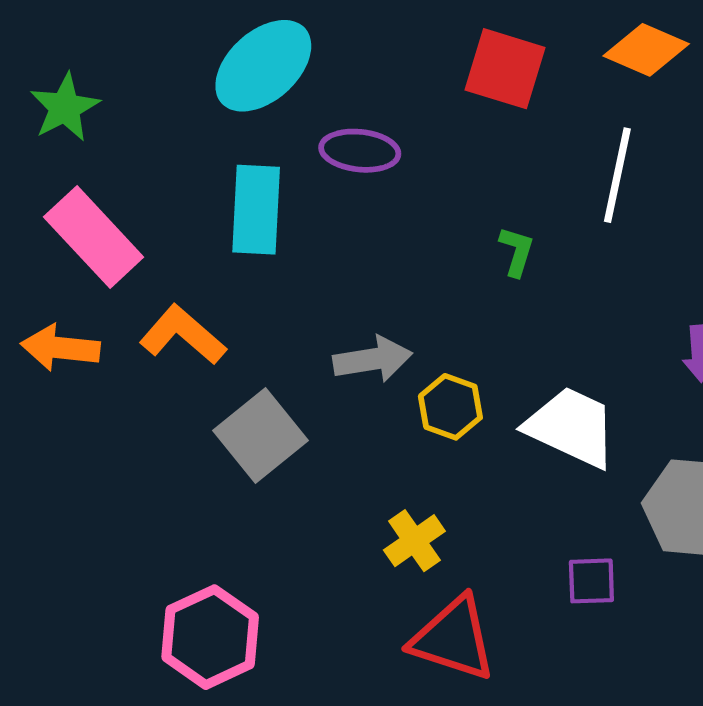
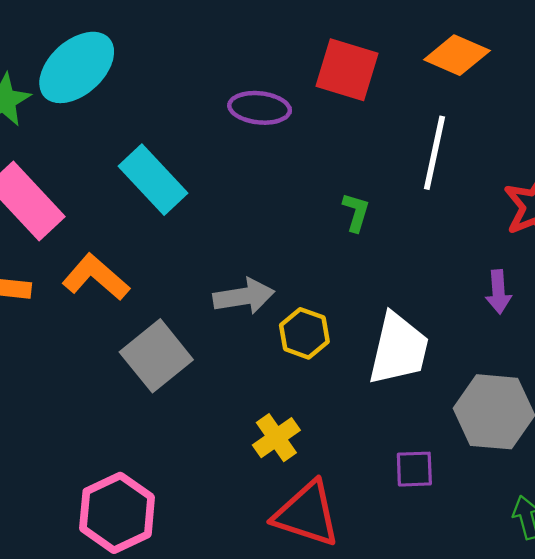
cyan ellipse: (263, 66) -> (77, 67), moved
purple ellipse: (360, 151) -> (260, 108), moved
cyan rectangle: (256, 210) -> (153, 180), turned -46
white trapezoid: (571, 427) -> (399, 349), turned 78

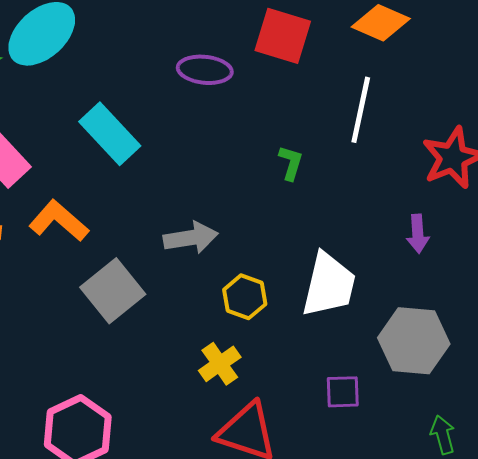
yellow hexagon: (304, 333) -> (245, 297), moved

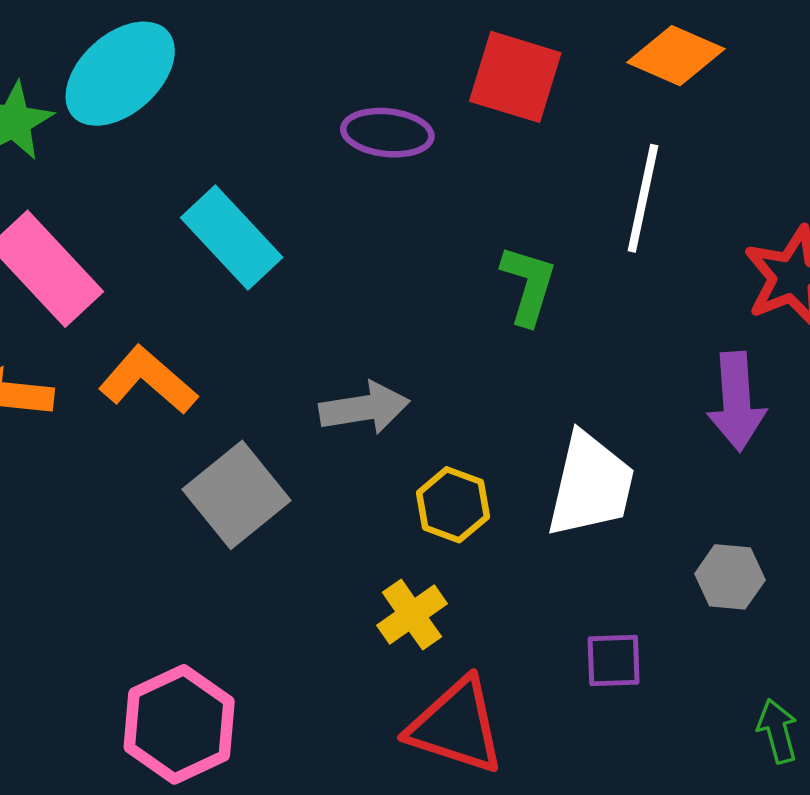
green L-shape: (291, 163) -> (528, 285), size x1.4
purple arrow: (418, 234) -> (736, 401), size x1.5
gray hexagon: (414, 341) -> (730, 577), size x0.6

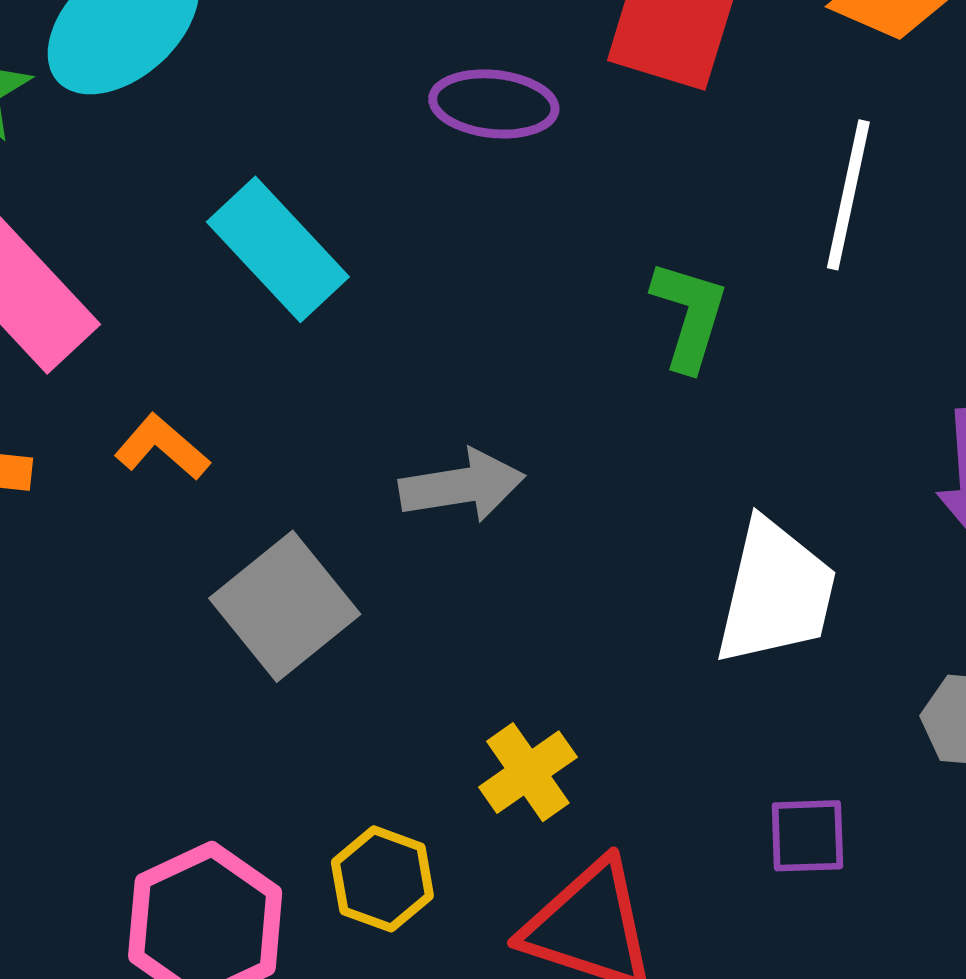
orange L-shape: (148, 380) -> (162, 447), size x0.7
yellow hexagon: (453, 505) -> (382, 879), moved

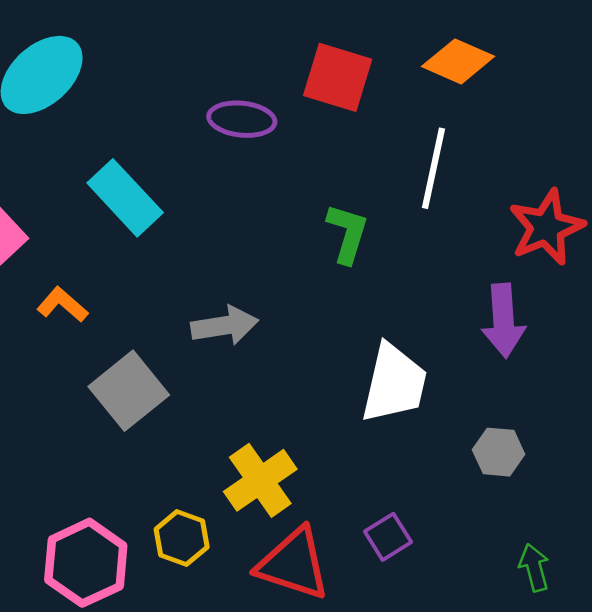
yellow cross: (528, 772) -> (260, 480), size x1.4
purple square: (807, 836) -> (388, 537), moved, turned -30

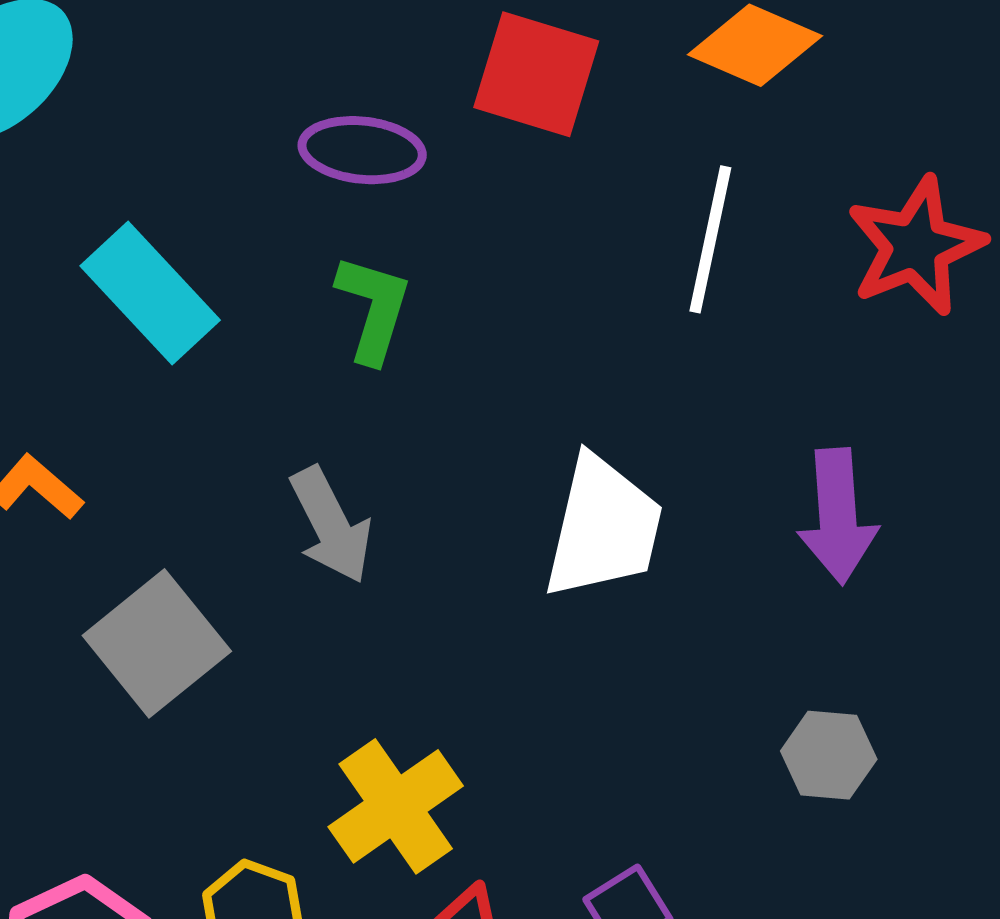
red star: (546, 227) -> (916, 246), moved
green L-shape: (347, 233) -> (373, 309), moved
gray arrow: (225, 326) -> (331, 525), turned 72
white trapezoid: (394, 383) -> (603, 527), moved

